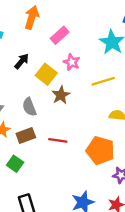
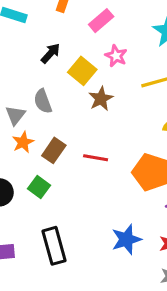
gray semicircle: (29, 107) -> (43, 101), moved
brown rectangle: (26, 135) -> (54, 150), turned -36

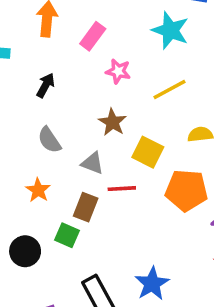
yellow square: (82, 71) -> (148, 152), moved
gray triangle: (15, 115) -> (93, 163), moved, turned -35
brown rectangle: (54, 150) -> (86, 207), moved
blue star: (126, 239) -> (152, 284), moved

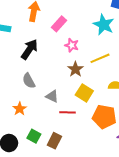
black arrow: (46, 85) -> (29, 49), size x1.5
brown star: (112, 122) -> (75, 69), moved
brown rectangle: (86, 207) -> (54, 141), moved

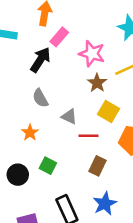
pink rectangle: (59, 24) -> (59, 37), moved
pink star: (72, 45) -> (92, 54), size x1.5
brown rectangle: (54, 141) -> (97, 166), moved

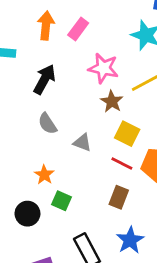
pink rectangle: (59, 37) -> (78, 29), moved
orange star: (30, 133) -> (44, 175), moved
red line: (88, 136) -> (122, 163), moved, turned 30

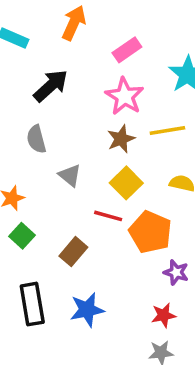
pink rectangle: (78, 29) -> (127, 50), moved
red line: (122, 163) -> (108, 216), turned -30
brown rectangle: (119, 197) -> (73, 252), moved

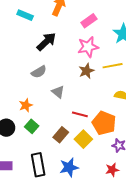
pink star: (125, 96) -> (88, 47), turned 30
gray semicircle: (36, 139) -> (39, 72), turned -105
yellow square: (126, 183) -> (83, 139), moved

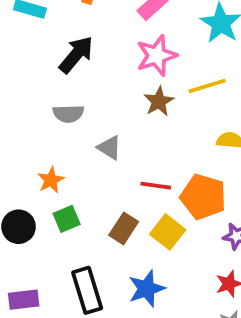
gray semicircle: (39, 72) -> (68, 114), turned 35
green square: (32, 126) -> (67, 219), turned 32

